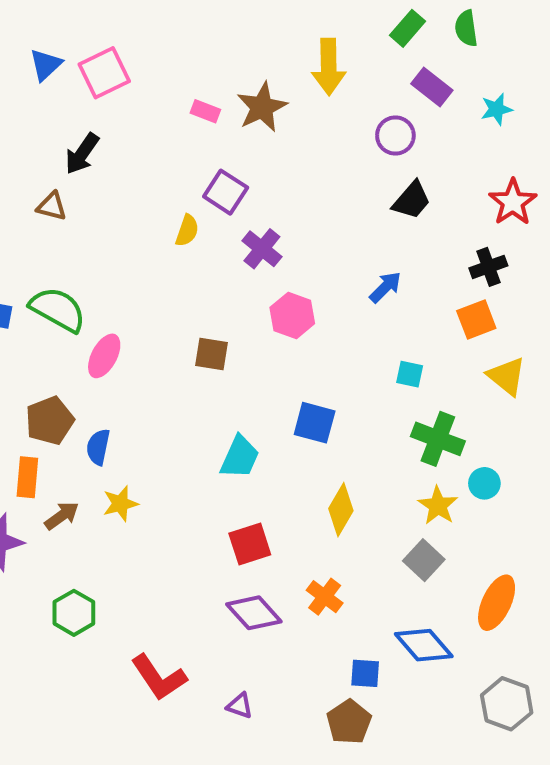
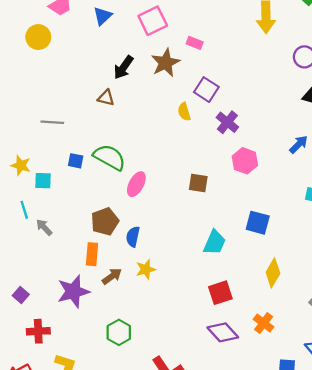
pink square: (104, 73) -> (153, 21), moved
brown star: (262, 107) -> (166, 63), moved
yellow semicircle: (187, 231) -> (184, 112), turned 144

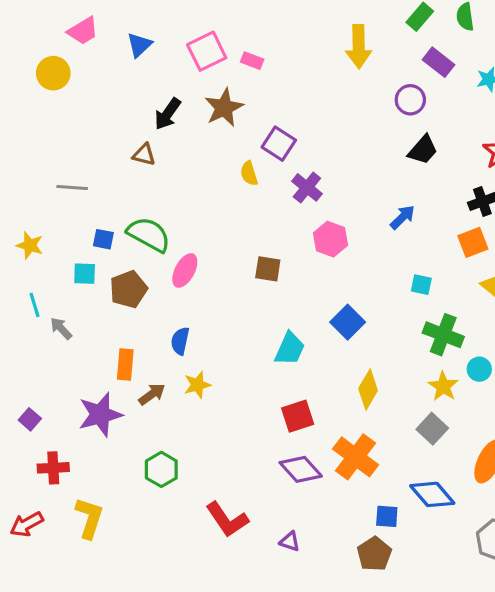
pink rectangle: (195, 43) -> (252, 61), moved
cyan square: (43, 181) -> (85, 274), moved
brown pentagon: (105, 221) -> (128, 289), moved
blue square: (258, 223) -> (348, 322), turned 30
orange cross: (264, 323) -> (356, 457), size x1.6

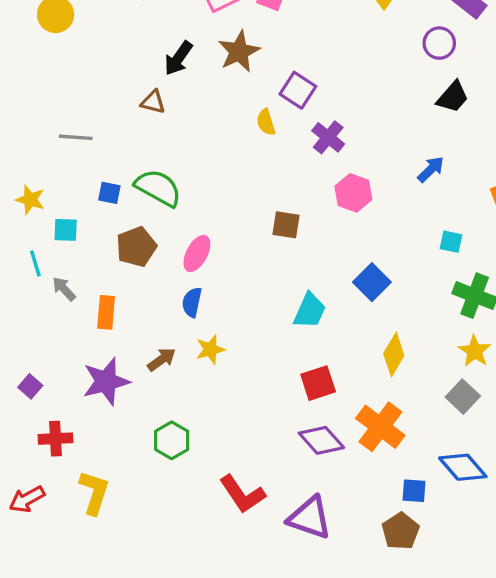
pink ellipse: (185, 270) -> (197, 253), moved
cyan square: (85, 274) -> (66, 230), moved
orange rectangle: (125, 364) -> (106, 312), moved
purple triangle: (290, 541) -> (310, 518), size x2.0

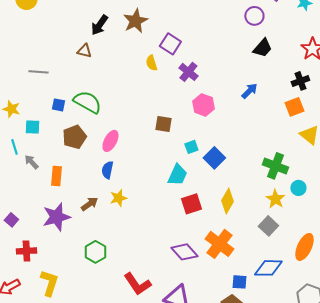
cyan square: (451, 242) -> (191, 147), moved, turned -32
red square: (318, 383) -> (191, 204), moved
blue diamond: (463, 467) -> (268, 268), turned -48

